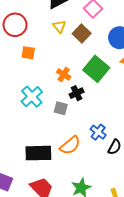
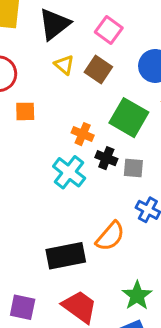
black cross: (77, 93) -> (106, 158), turned -32
cyan cross: (32, 97) -> (69, 172), moved
gray square: (61, 108) -> (133, 168), moved

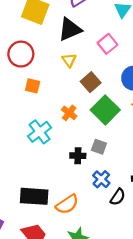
brown square: (98, 69) -> (91, 82), moved
black cross: (106, 158) -> (78, 156), moved, turned -35
cyan cross: (69, 172) -> (40, 132), moved
orange semicircle: (110, 236) -> (67, 204), moved

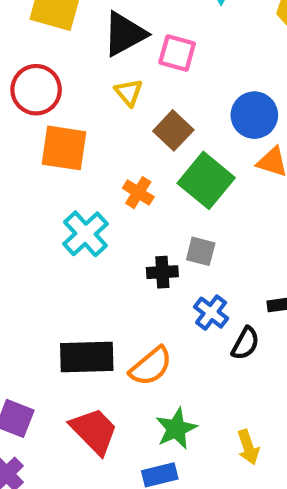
pink square: (108, 44) -> (177, 53), moved, turned -30
orange square: (33, 86) -> (64, 148), size x1.6

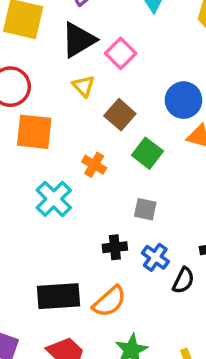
pink square: (177, 53) -> (121, 53), turned 32
green square: (206, 180) -> (147, 153), size x0.7
black cross: (162, 272) -> (115, 247), moved

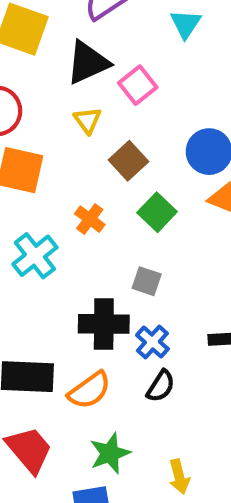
black cross: (115, 247) -> (104, 324), size x1.6
black semicircle: (183, 280) -> (161, 386), moved

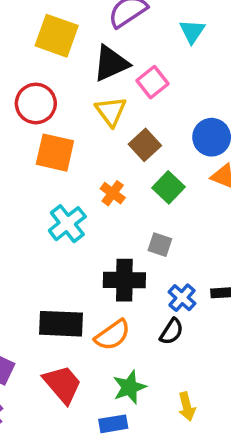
yellow triangle: (88, 120) -> (111, 111), size x1.4
blue cross: (152, 342) -> (182, 298), moved

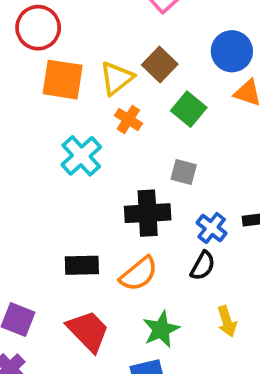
yellow triangle: (111, 111) -> (116, 78), moved, turned 32
black rectangle: (61, 324) -> (82, 265), size x0.7
yellow arrow: (187, 407) -> (227, 321), moved

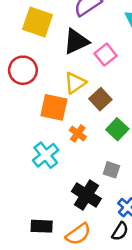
yellow triangle: (116, 78) -> (75, 83), moved
orange square: (63, 80) -> (54, 107), moved
black cross: (148, 213) -> (86, 195), turned 32

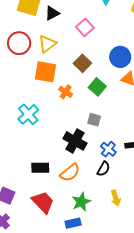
black triangle: (76, 42) -> (52, 13), moved, size x0.7
yellow triangle: (75, 83) -> (47, 44), moved
cyan cross: (46, 155) -> (28, 114), moved

